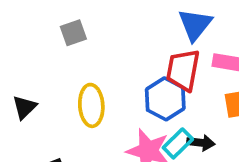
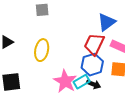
blue hexagon: (165, 99) -> (92, 65), moved

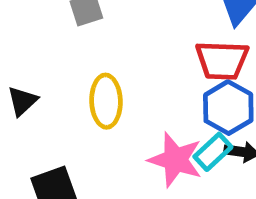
red trapezoid: (94, 44) -> (222, 60), turned -100

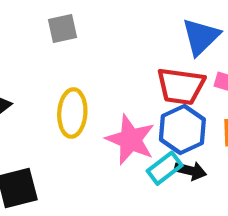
pink star: (175, 160) -> (130, 140), moved

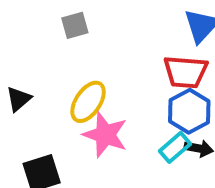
yellow ellipse: (72, 113) -> (88, 102), turned 33
pink star: (130, 140) -> (105, 135), moved

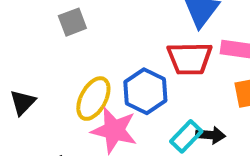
blue hexagon: (189, 111) -> (145, 91), moved

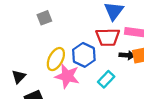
black triangle: (23, 102) -> (19, 77), moved
black arrow: (211, 135) -> (127, 55), moved

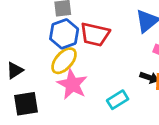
red trapezoid: (108, 37) -> (95, 34), moved
blue hexagon: (84, 55) -> (64, 34), moved

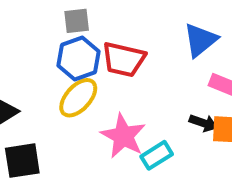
pink star: (72, 84) -> (123, 136), moved

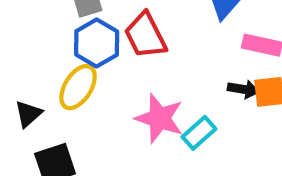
red trapezoid: (124, 59) -> (145, 36), turned 60
yellow ellipse: (78, 98) -> (78, 87), moved

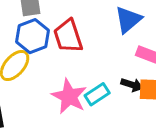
cyan rectangle: (199, 133) -> (97, 94), moved

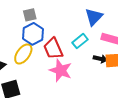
red trapezoid: (68, 36) -> (53, 49), moved
cyan rectangle: (97, 94) -> (80, 41), moved

